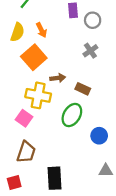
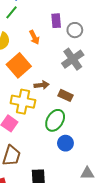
orange arrow: (41, 30) -> (34, 37), moved
gray cross: (90, 51) -> (73, 59), size x1.5
blue circle: (99, 136) -> (65, 143), moved

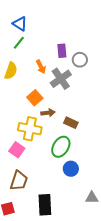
gray cross: (73, 59) -> (61, 79), moved
orange square: (19, 65) -> (35, 98), moved, size x0.7

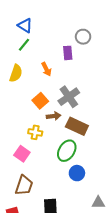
gray circle: (80, 60) -> (83, 37), moved
gray cross: (61, 79) -> (69, 97), moved
brown rectangle: (71, 123) -> (77, 126), size x1.5
yellow cross: (30, 129) -> (35, 132), size x0.6

